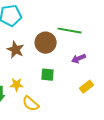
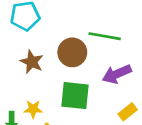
purple arrow: (79, 59) -> (117, 74), size x1.5
green square: (48, 75) -> (75, 96), size x1.6

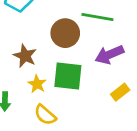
brown star: (32, 62) -> (25, 56), moved
yellow star: (33, 109) -> (37, 84), moved, turned 30

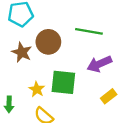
brown circle: (65, 33) -> (48, 42), moved
brown star: (25, 56) -> (22, 52), moved

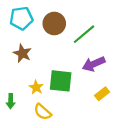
green line: (89, 31) -> (84, 34), turned -50
brown circle: (48, 42) -> (54, 24), moved

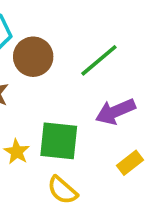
brown circle: (54, 24) -> (33, 57), moved
yellow semicircle: (43, 112) -> (62, 190), moved

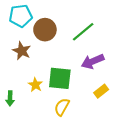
yellow semicircle: (62, 190) -> (62, 107), turned 78

